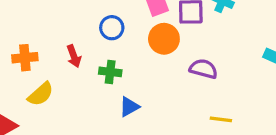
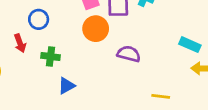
blue circle: (112, 28) -> (39, 19), moved
yellow line: (221, 119) -> (161, 96), moved

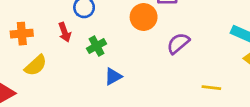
purple semicircle: (129, 54) -> (178, 43), turned -55
green cross: (51, 57) -> (97, 46), turned -36

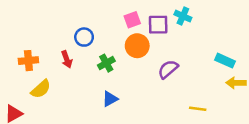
green cross: (97, 46) -> (106, 63), moved

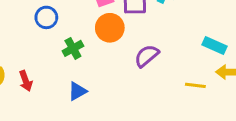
red arrow: (67, 59) -> (26, 81), moved
yellow line: (198, 109) -> (195, 85), moved

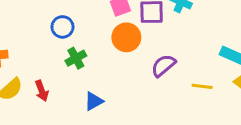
green cross: (73, 48) -> (76, 58), moved
yellow line: (195, 85) -> (202, 86), moved

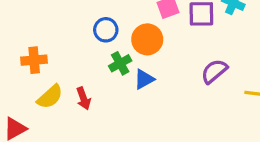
orange circle: (126, 37) -> (147, 39), moved
blue triangle: (94, 101) -> (144, 79), moved

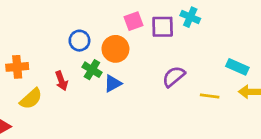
green cross: (120, 63) -> (92, 70), turned -30
red arrow: (83, 98) -> (61, 81), moved

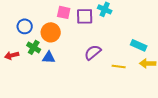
pink square: (133, 21) -> (64, 12), turned 32
red arrow: (61, 81) -> (12, 55), turned 96
blue triangle: (113, 84) -> (49, 57), turned 32

